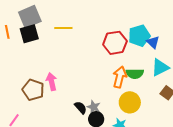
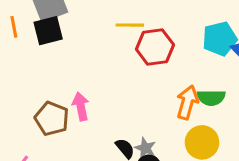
yellow line: (63, 28) -> (130, 25), moved
red hexagon: (115, 43) -> (155, 47), moved

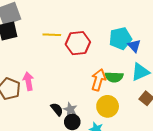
yellow line: (130, 25) -> (52, 35), moved

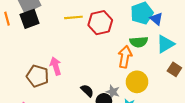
green semicircle: (114, 77) -> (139, 42), moved
gray star: (70, 109) -> (113, 92), moved

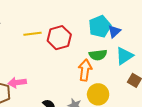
blue triangle: (156, 19) -> (114, 31), turned 40
pink arrow: (56, 66) -> (17, 83), turned -78

